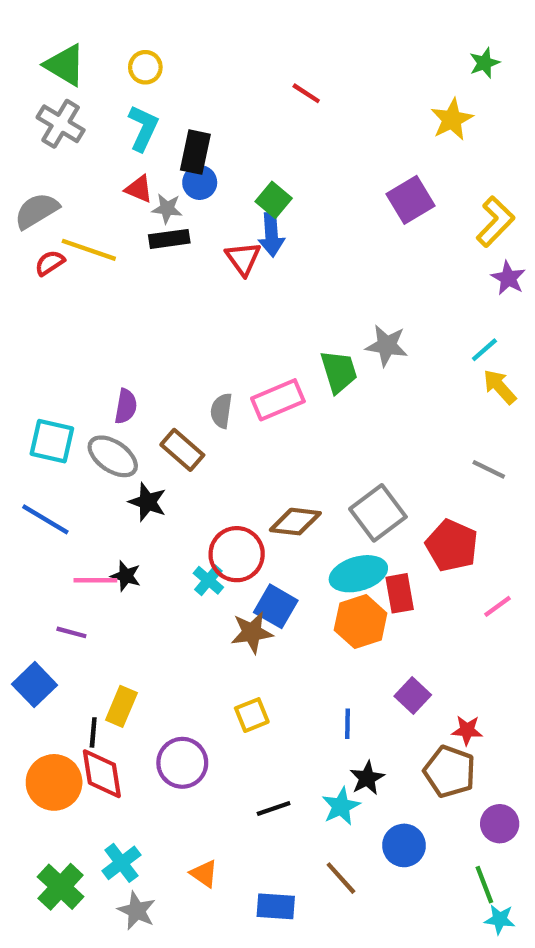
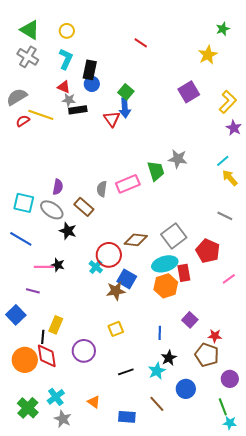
gray star: (167, 209) -> (69, 100), moved

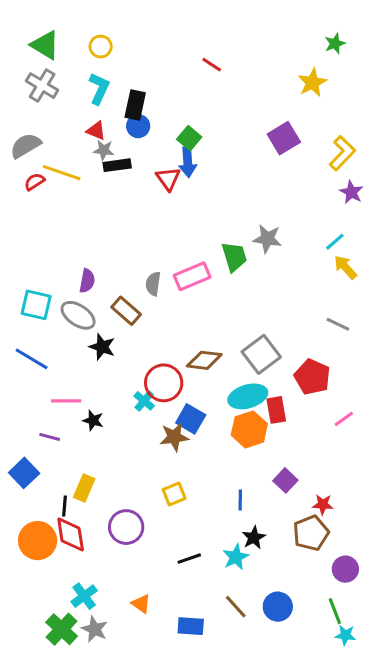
black star: (58, 265) -> (93, 420), moved
brown pentagon: (207, 355) -> (311, 533), turned 30
blue circle: (186, 389) -> (278, 607), moved
green cross: (28, 408) -> (62, 629), moved

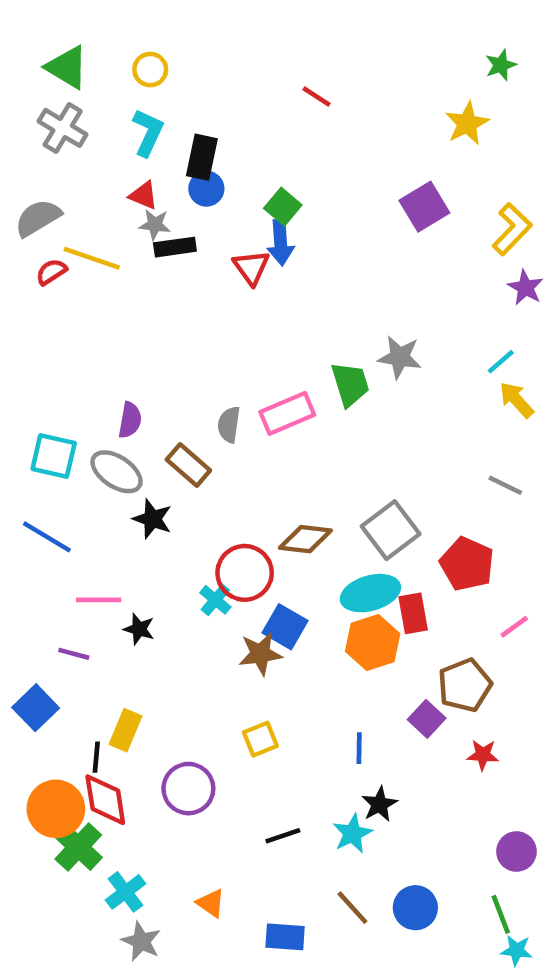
brown pentagon: (311, 533) -> (465, 685), moved
green cross: (62, 629) -> (78, 847), moved

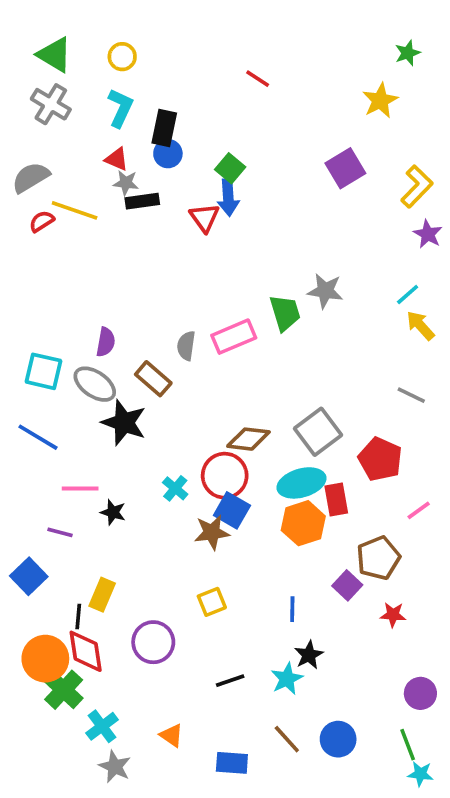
black star: (152, 519) -> (124, 423), size x1.4
red circle: (245, 573) -> (225, 476), moved

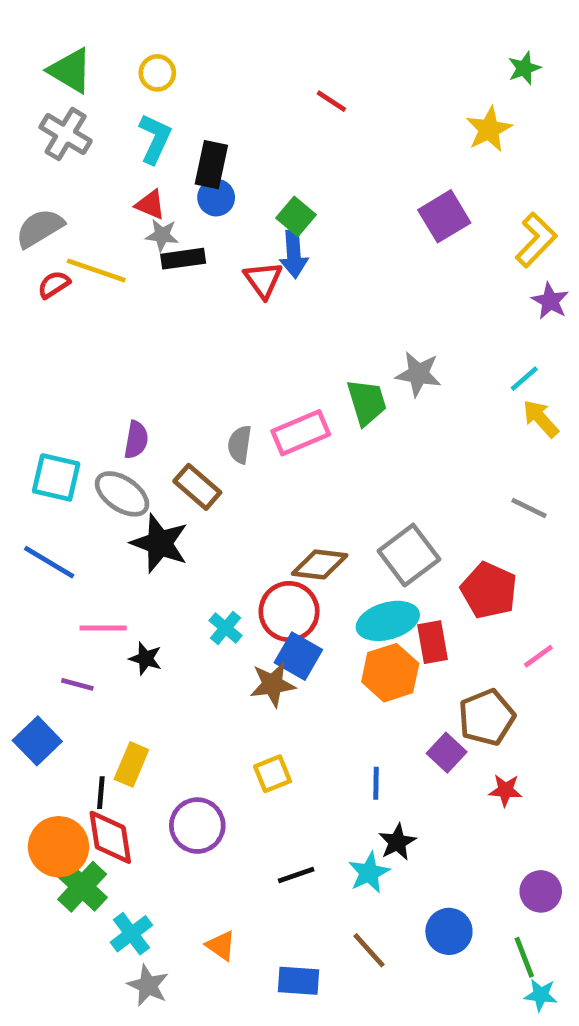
blue circle: (338, 739) -> (449, 931), moved

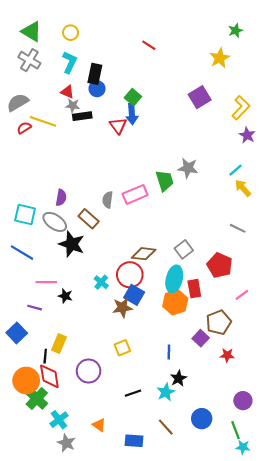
gray square: (409, 555) -> (184, 249), size x0.7
cyan ellipse: (388, 621) -> (174, 279), turned -60

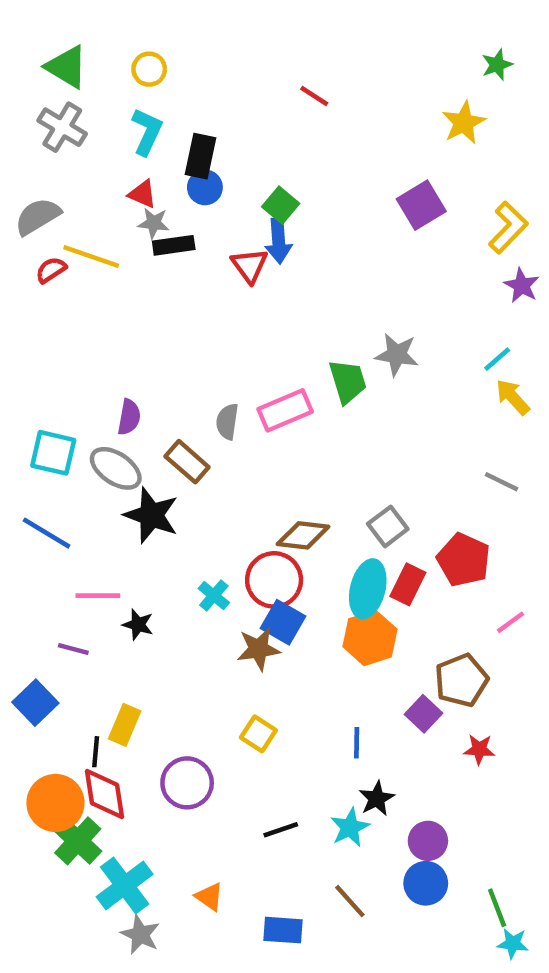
red rectangle: (194, 289) -> (408, 584), moved, turned 36
yellow square: (122, 348) -> (258, 734), turned -35
purple circle: (243, 401) -> (428, 841), moved
cyan cross: (59, 420) -> (125, 885), size x1.4

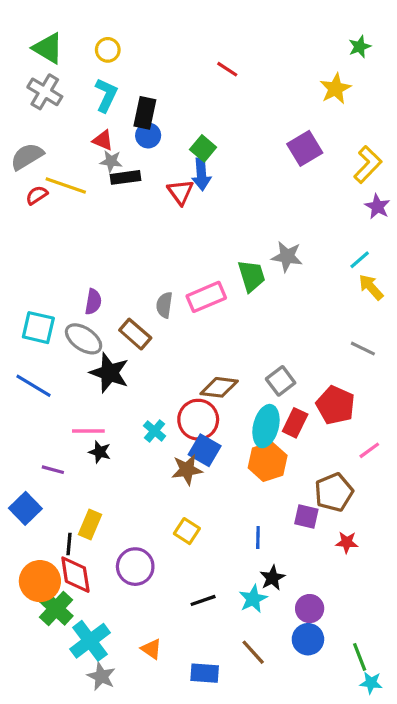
pink line: (98, 596) -> (88, 431), moved
purple square: (423, 714) -> (306, 517), turned -30

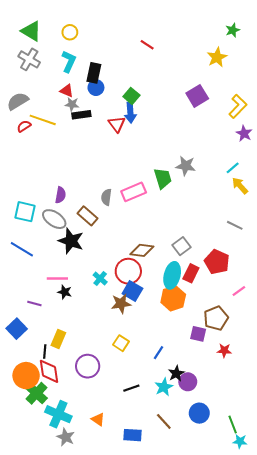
blue line: (258, 537) -> (159, 353), moved, turned 32
purple circle: (310, 609) -> (188, 382), moved
cyan cross: (90, 641) -> (58, 414), turned -30

